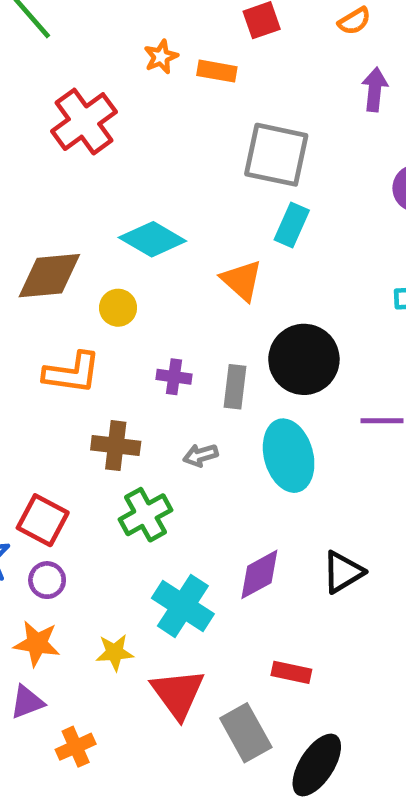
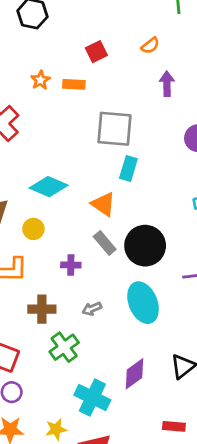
gray rectangle: (235, 387) -> (105, 243), moved, turned -40
red rectangle: (291, 672) -> (174, 426), moved

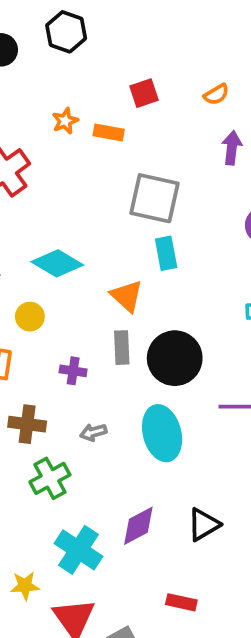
cyan rectangle: (128, 168) -> (166, 253), turned -35
gray rectangle: (105, 243) -> (122, 348), turned 30

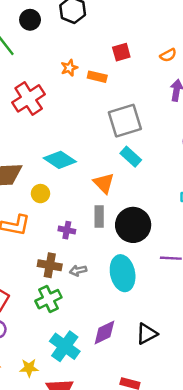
gray square: (155, 198) -> (125, 121), turned -32
cyan rectangle: (166, 253) -> (131, 157), turned -40
brown cross: (27, 424) -> (50, 265), moved

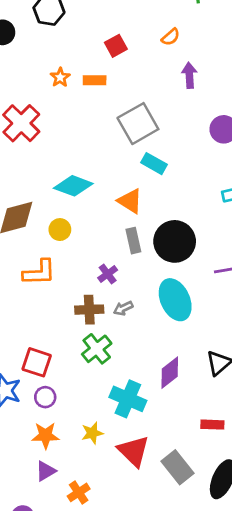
purple cross: (67, 230) -> (108, 274), moved, turned -35

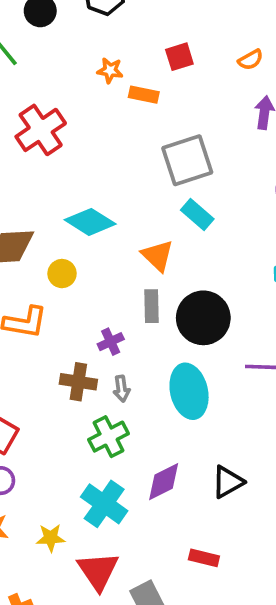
orange star: (60, 77) -> (110, 70), moved, turned 30
gray arrow: (123, 308) -> (122, 389), turned -84
green cross: (97, 349) -> (109, 437), moved

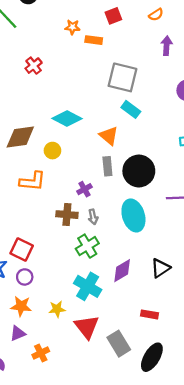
red cross: (41, 130) -> (34, 66), size x0.6
gray square: (187, 160) -> (123, 77), turned 36

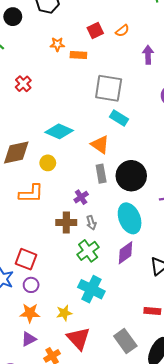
orange semicircle: (156, 15) -> (122, 31), moved
purple diamond: (122, 271) -> (125, 253), moved
red triangle: (87, 327) -> (78, 338), moved

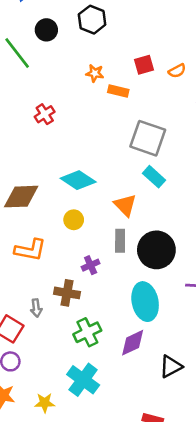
yellow circle: (48, 163) -> (74, 220), moved
gray arrow: (91, 223) -> (36, 308), moved

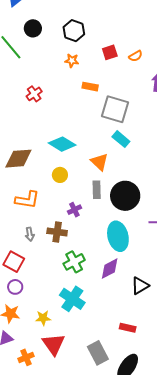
black hexagon: (92, 20) -> (74, 31), moved
orange rectangle: (118, 91) -> (90, 87), moved
gray arrow: (36, 308) -> (30, 234), moved

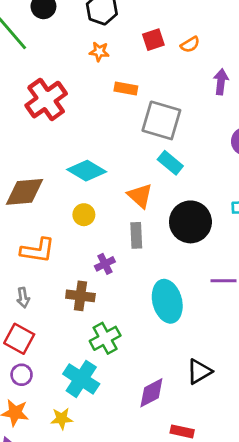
red cross: (34, 94) -> (46, 100), size x1.8
black circle: (125, 196) -> (190, 222), moved
gray arrow: (30, 234) -> (23, 298), moved
purple diamond: (110, 269) -> (151, 393), moved
cyan cross: (72, 299) -> (81, 379), moved

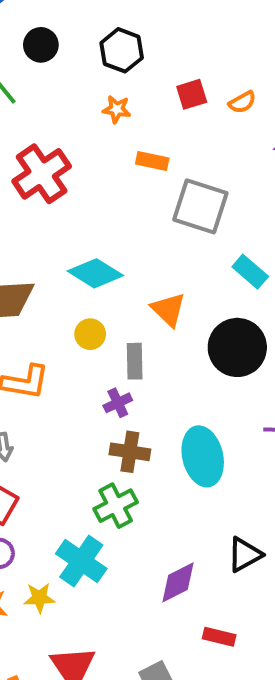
cyan rectangle: (170, 163) -> (250, 272), moved
gray rectangle: (136, 235) -> (135, 361), moved
brown cross: (80, 296) -> (130, 452), moved
yellow star: (62, 419) -> (39, 598), moved

